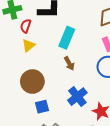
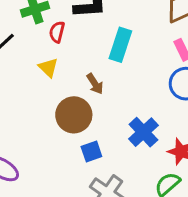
yellow triangle: (28, 46) -> (48, 68), moved, turned -32
brown arrow: (69, 63) -> (95, 84), moved

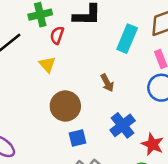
cyan rectangle: (120, 45) -> (127, 39), moved
brown arrow: (95, 84) -> (107, 83), moved

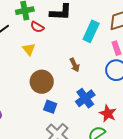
red semicircle: (57, 35) -> (37, 27), turned -80
blue square: (78, 138) -> (50, 107), turned 32

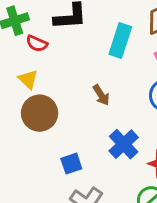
brown circle: (42, 82) -> (40, 113), moved
blue square: (50, 107) -> (71, 164), turned -32

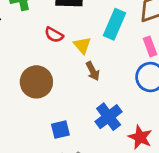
red semicircle: (37, 44) -> (54, 35), moved
yellow triangle: (28, 79) -> (82, 45), moved

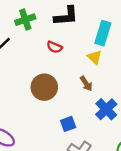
yellow triangle: (82, 45) -> (95, 57), moved
brown arrow: (93, 71) -> (86, 84), moved

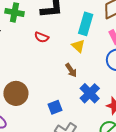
green cross: (25, 20) -> (14, 12), turned 30
brown circle: (44, 87) -> (16, 93), moved

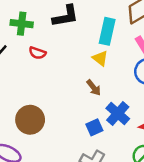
red semicircle: (42, 37) -> (37, 53), moved
blue square: (55, 107) -> (94, 127), moved

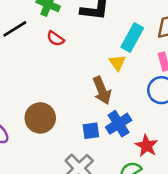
brown arrow: (94, 88) -> (102, 90), size x1.5
brown circle: (30, 120) -> (40, 118), moved

